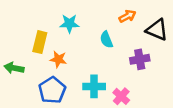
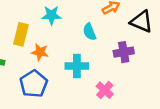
cyan cross: (94, 86) -> (77, 66), moved

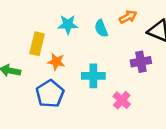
cyan semicircle: (89, 32) -> (101, 28), moved

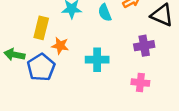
blue pentagon: (50, 94) -> (41, 67), moved
pink cross: (122, 100) -> (140, 83), moved, turned -36

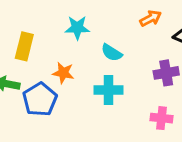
cyan semicircle: (105, 13) -> (112, 53), moved, turned -36
yellow rectangle: (41, 28) -> (24, 46), moved

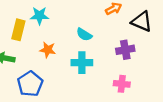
cyan star: (77, 28) -> (39, 16), moved
blue pentagon: (40, 99) -> (30, 84), moved

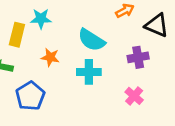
cyan semicircle: (84, 34) -> (92, 40), size x1.5
pink cross: (122, 84) -> (134, 96), turned 35

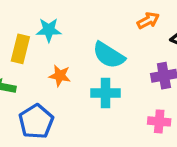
pink cross: (134, 96) -> (159, 121), turned -36

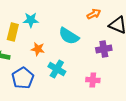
cyan cross: (106, 93) -> (57, 69), moved, turned 30
pink cross: (159, 121) -> (93, 80), moved

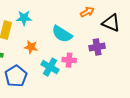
pink cross: (93, 80) -> (69, 60), moved

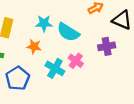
cyan star: (24, 18) -> (44, 23), moved
pink cross: (69, 60) -> (76, 61), turned 32

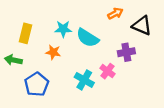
pink cross: (76, 61) -> (108, 71), moved
cyan cross: (55, 68) -> (84, 80), moved

